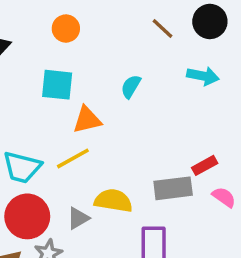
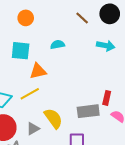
cyan semicircle: (131, 86) -> (57, 45), moved, turned 48
red rectangle: (205, 165) -> (107, 98), turned -48
yellow semicircle: (113, 201) -> (53, 118), turned 45

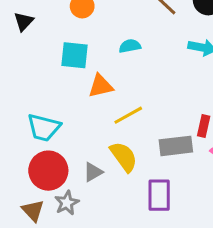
yellow line: (30, 94) -> (128, 115), moved

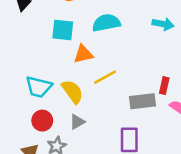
cyan semicircle: (130, 46) -> (106, 23), size x1.6
yellow semicircle: (124, 157) -> (72, 92), moved
red circle: (48, 171) -> (42, 121), size x0.7

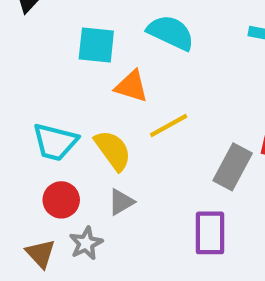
cyan semicircle: (106, 23) -> (171, 33), turned 36
orange triangle: (83, 54) -> (131, 86), turned 30
gray rectangle: (143, 101) -> (233, 167), turned -55

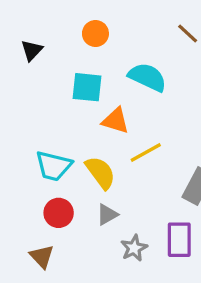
gray star: (86, 243) -> (134, 248), moved

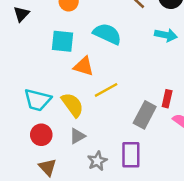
brown triangle: (42, 256) -> (47, 167), moved

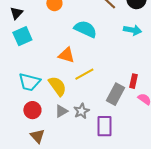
cyan square: (62, 41) -> (22, 36), moved, turned -30
gray star: (97, 161) -> (81, 111), moved

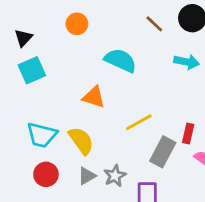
yellow line: (84, 74) -> (139, 122), moved

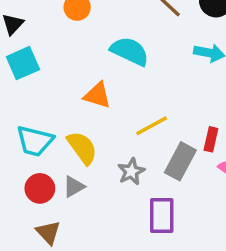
gray triangle: (87, 176) -> (74, 187), moved
gray star: (115, 176) -> (131, 171), moved

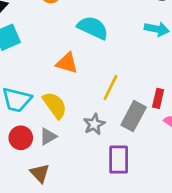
yellow line: (152, 126) -> (110, 88), turned -35
brown triangle: (48, 232) -> (40, 173), moved

